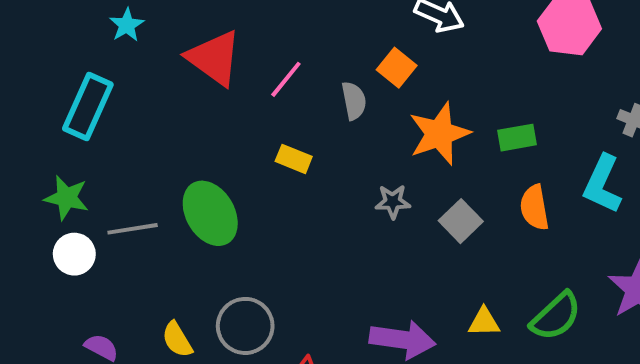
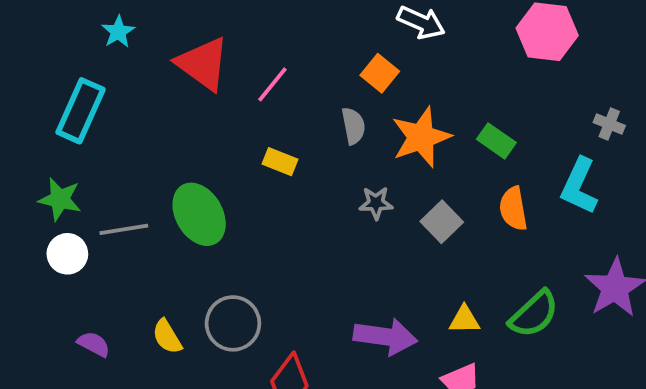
gray semicircle: (354, 101) -> (353, 126), moved
green rectangle: (517, 138) -> (496, 141), turned 45

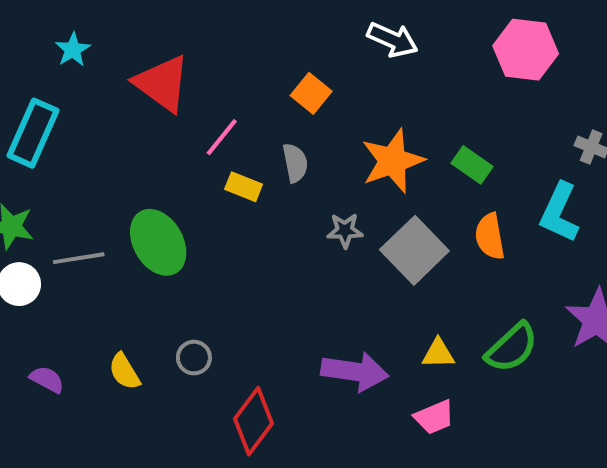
orange square: (380, 73) -> (311, 93), moved
pink line: (272, 84) -> (222, 137), moved
gray semicircle: (353, 126) -> (295, 163), moved
gray square: (442, 222) -> (414, 250), size x1.5
gray circle: (233, 323) -> (194, 358), size x0.6

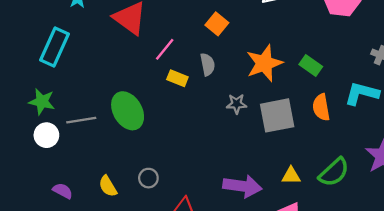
cyan L-shape: (559, 213) -> (362, 93), turned 80
gray square: (414, 250) -> (277, 115), turned 33

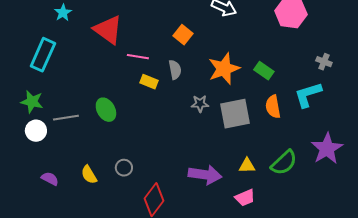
pink line: (165, 49) -> (138, 57), turned 60
cyan L-shape: (362, 93) -> (308, 95), turned -32
green ellipse: (128, 111) -> (106, 110), size x0.7

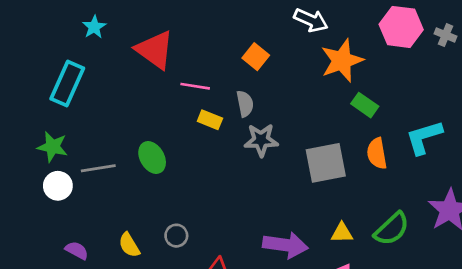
gray cross: (324, 62) -> (445, 35), moved
orange star: (224, 69) -> (342, 61), moved
gray star: (200, 104) -> (261, 140), moved, size x1.4

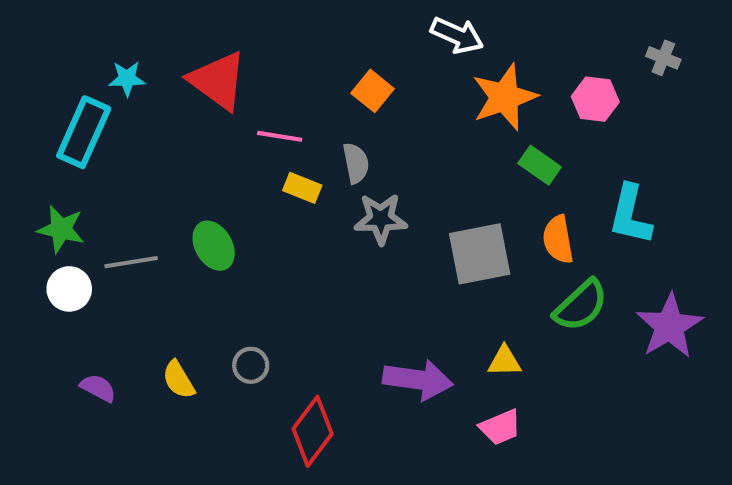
cyan star: (94, 27) -> (127, 79), moved, turned 30
pink hexagon: (401, 27) -> (595, 99), moved, size x0.7
cyan L-shape: (424, 137) -> (630, 215), turned -60
green semicircle: (392, 229) -> (581, 305), moved

